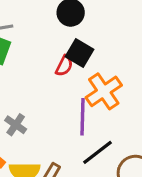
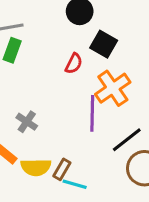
black square: (79, 53) -> (104, 44), moved
black line: (97, 152) -> (127, 140), moved

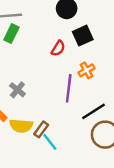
black square: (104, 44) -> (83, 36), turned 30
orange cross: (113, 88) -> (86, 70), size x0.6
cyan line: (75, 184) -> (50, 142), turned 30

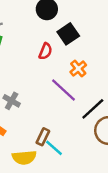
purple line: (69, 88) -> (63, 90), turned -44
yellow semicircle: (21, 126) -> (24, 157), moved

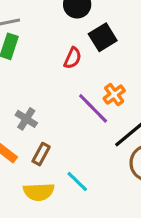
orange cross: (78, 69) -> (114, 95), moved
brown rectangle: (43, 137) -> (41, 154), moved

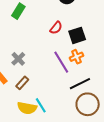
black square: (103, 37) -> (77, 35), moved
yellow semicircle: (39, 192) -> (27, 108), moved

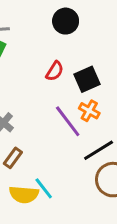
orange cross: (76, 57) -> (89, 111), turned -32

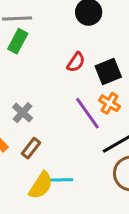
cyan line: (44, 188) -> (61, 180), turned -55
yellow semicircle: (24, 194) -> (41, 185), turned -64

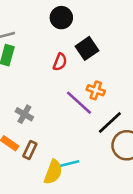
black square: (108, 72) -> (87, 48), moved
brown rectangle: (31, 148) -> (30, 150), moved

